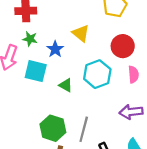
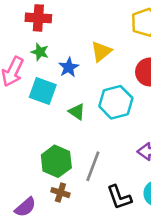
yellow triangle: (81, 33) -> (101, 51), turned 36

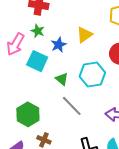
green hexagon: (56, 161) -> (28, 114), moved
gray line: (93, 166) -> (72, 106), moved, turned -70

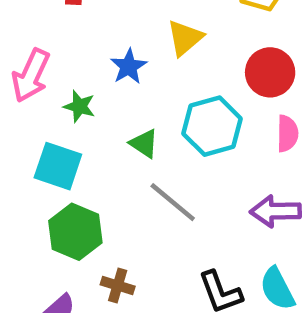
green star: (38, 31) -> (79, 106), moved
cyan square: (37, 61) -> (58, 166), moved

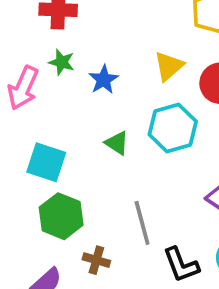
yellow triangle: (185, 38) -> (169, 66), moved
green star: (79, 106) -> (62, 62), moved
gray line: (173, 202) -> (142, 223), moved, turned 36

